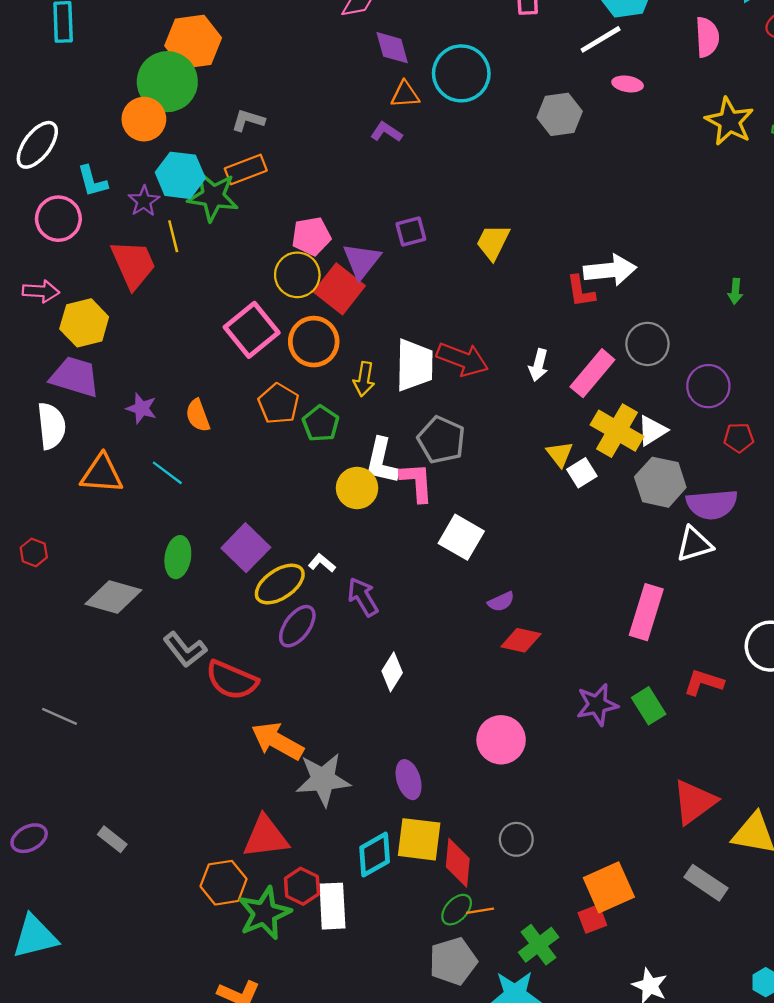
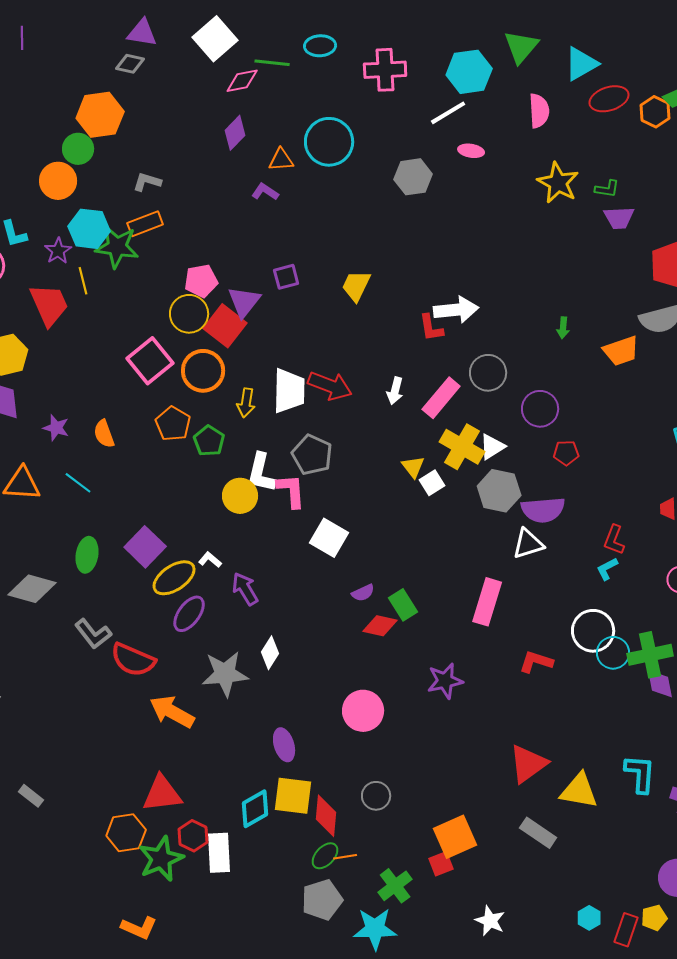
purple diamond: (392, 48) -> (235, 133), moved, turned 60
green circle: (167, 82) -> (78, 149), size x0.6
green rectangle: (649, 706) -> (403, 605), moved
gray star: (323, 780) -> (225, 674), moved

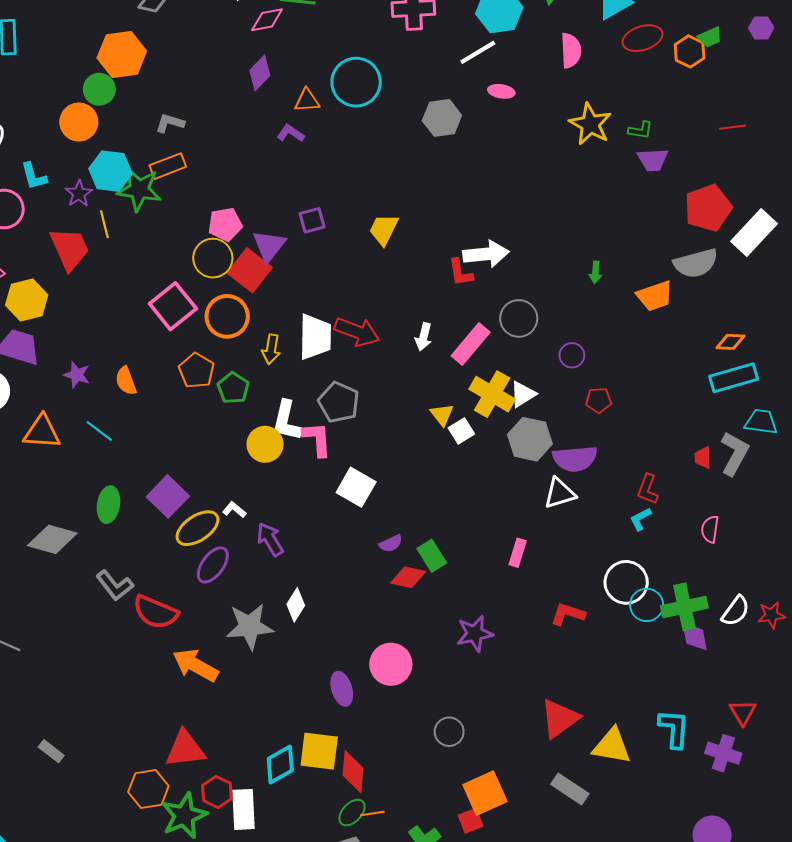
purple circle: (540, 409) -> (572, 355), size x0.7
pink rectangle: (487, 602) -> (518, 553), size x0.6
purple ellipse: (284, 745) -> (342, 689), moved
gray circle: (376, 796) -> (449, 732), moved

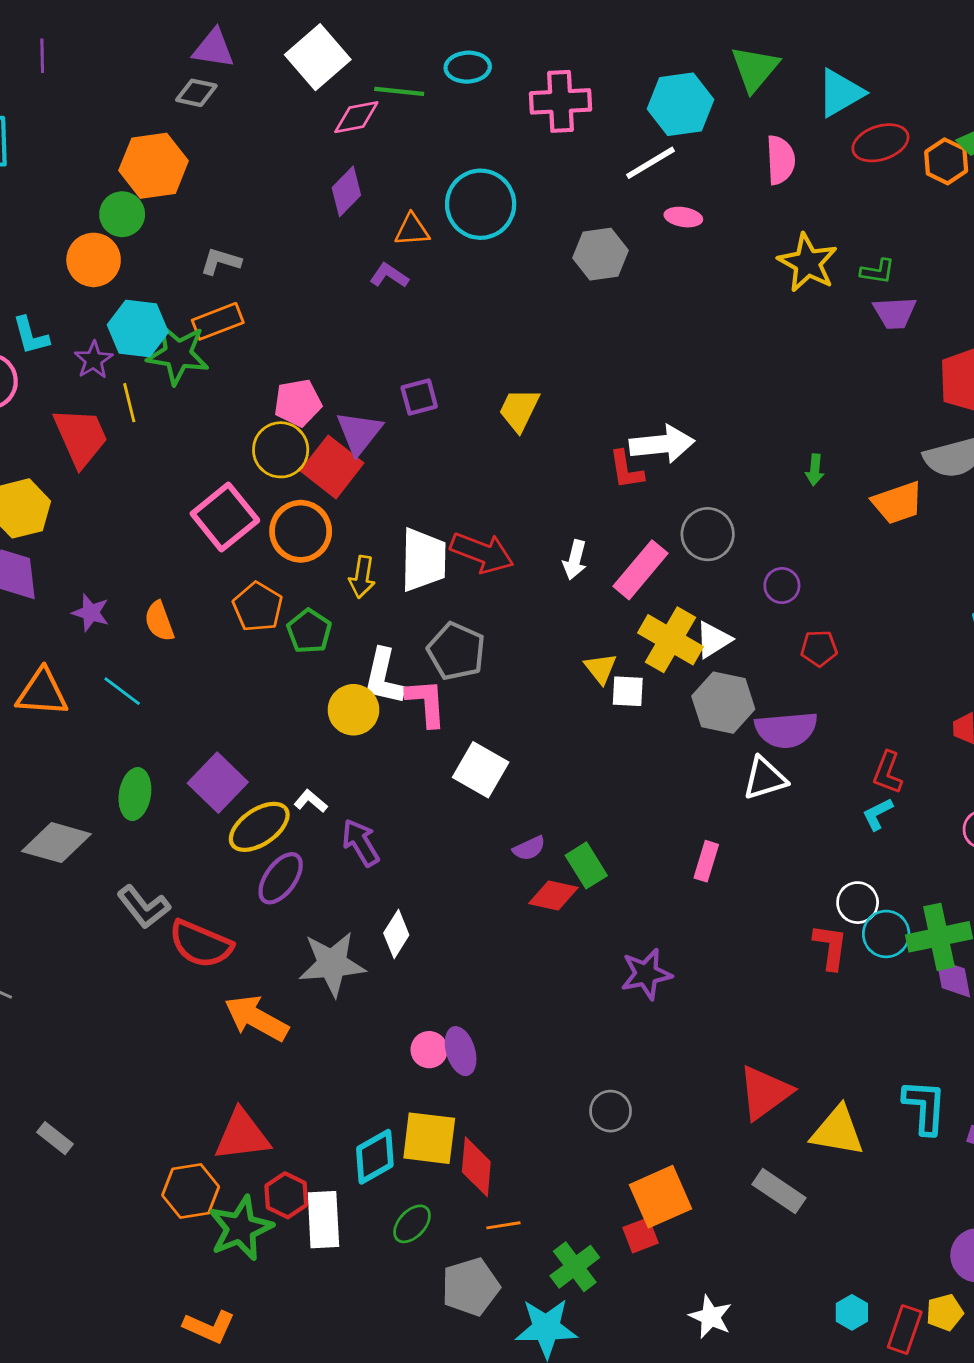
white square: (461, 431) -> (628, 691), turned 35
white circle: (626, 582) -> (858, 903), size x0.7
red L-shape: (568, 614) -> (830, 947), moved, turned 80
pink circle: (391, 664) -> (429, 1050), moved, size x0.6
green ellipse: (352, 813) -> (412, 1224), moved

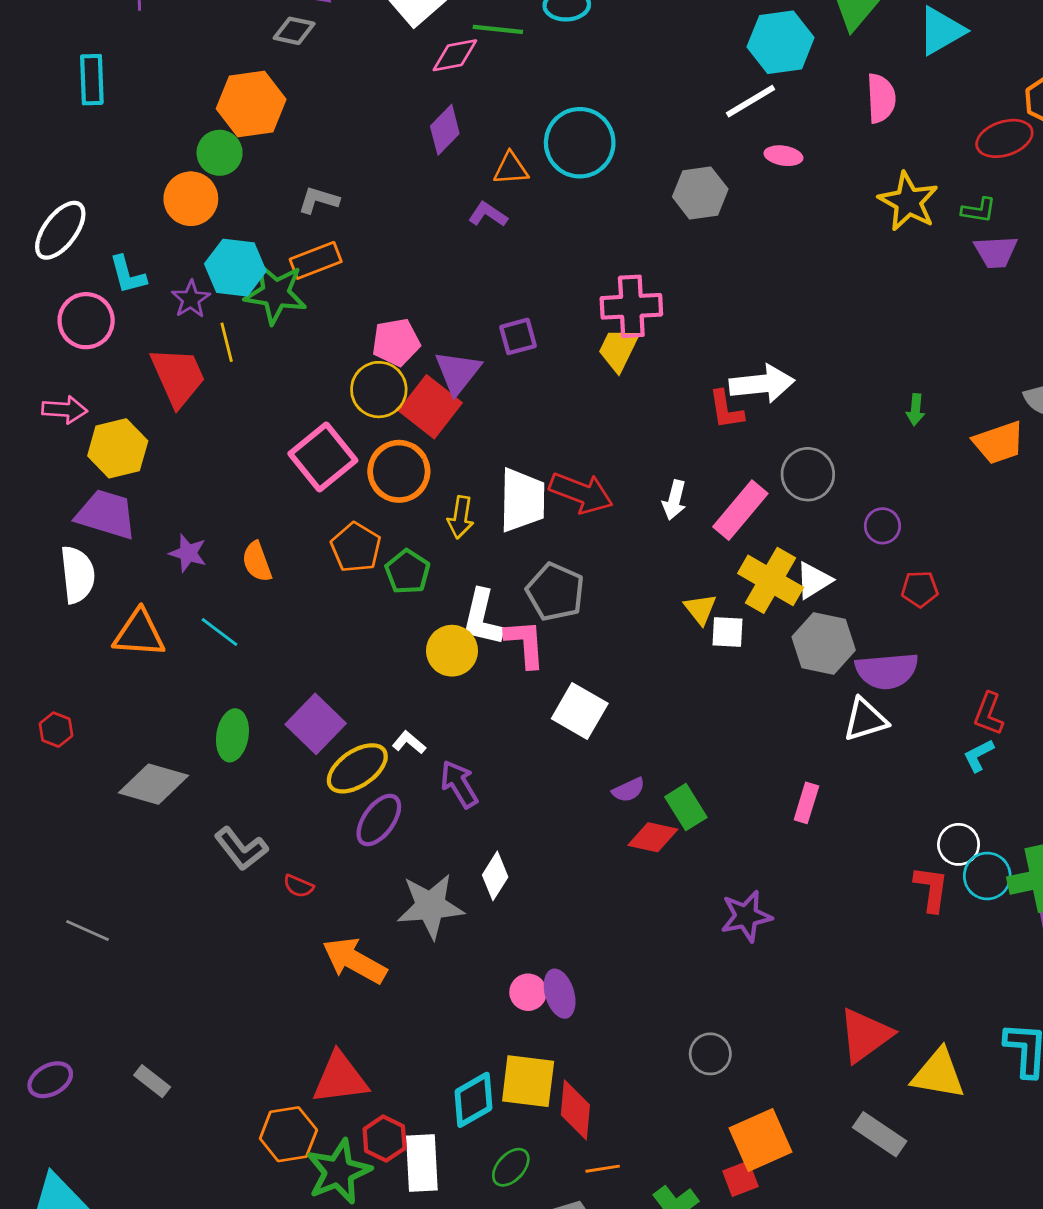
pink cross: (561, 101) -> (631, 306), moved
red ellipse: (880, 143) -> (1004, 138), moved
red semicircle: (201, 944) -> (298, 886), size x0.5

